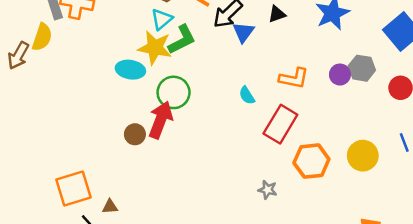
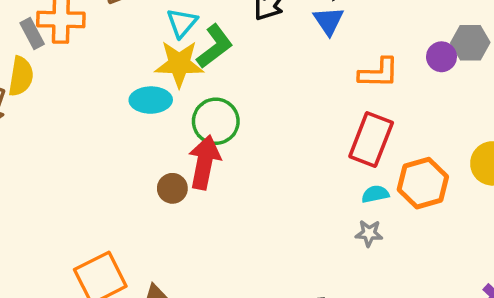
blue triangle: (243, 32) -> (329, 21), moved
cyan semicircle: (247, 95) -> (375, 194), moved, turned 120

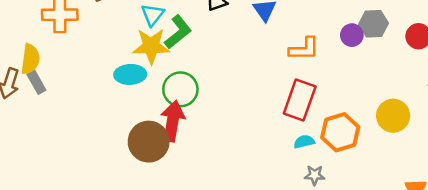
gray rectangle: (32, 34) -> (36, 82), moved
brown circle: (172, 188) -> (149, 142), size x1.8
gray star: (369, 233) -> (315, 175), moved

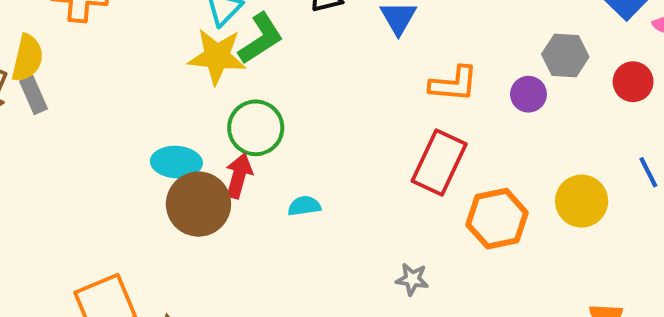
purple circle: (352, 35) -> (528, 94), moved
cyan ellipse: (130, 74) -> (176, 162), moved
red arrow: (173, 121) -> (239, 176), size x0.7
cyan semicircle: (304, 142) -> (304, 206), moved
gray star: (315, 175) -> (412, 279), moved

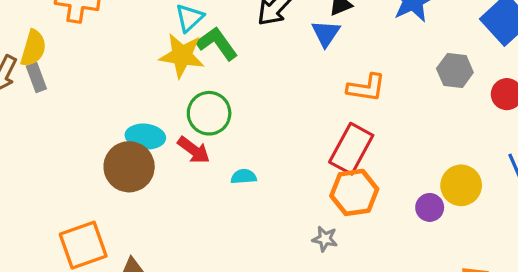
green L-shape: (261, 38) -> (217, 43), turned -96
purple circle: (528, 94) -> (430, 207), moved
red arrow: (239, 176) -> (194, 150), turned 108
brown circle: (198, 204) -> (129, 167), moved
orange hexagon: (497, 219) -> (354, 192), moved

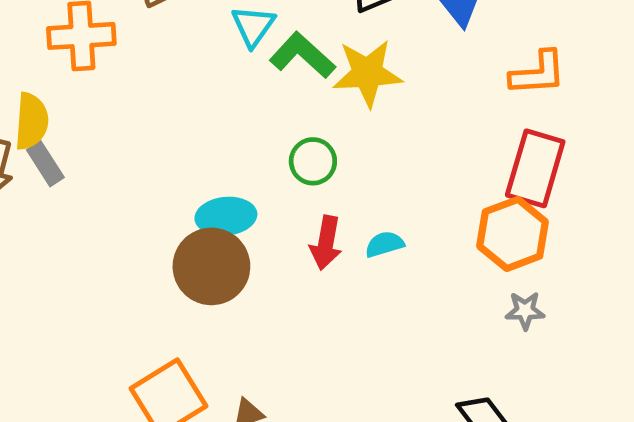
yellow star: (182, 56) -> (367, 73), moved
green circle: (209, 113) -> (313, 161), size x0.7
red arrow: (194, 150) -> (326, 243), moved, turned 76
orange hexagon: (354, 192) -> (512, 234), moved

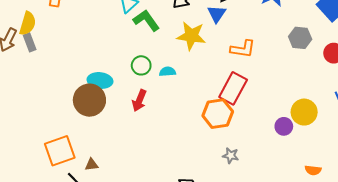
yellow star: (367, 73) -> (191, 36), moved
cyan semicircle: (385, 244) -> (167, 72), moved
gray star: (525, 311) -> (231, 156), moved

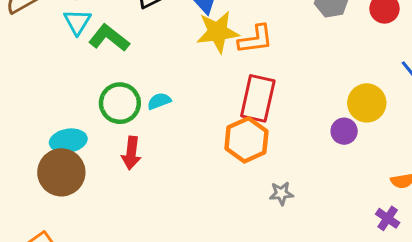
yellow star: (191, 36) -> (218, 32), moved
green circle: (141, 65) -> (120, 103), size x1.4

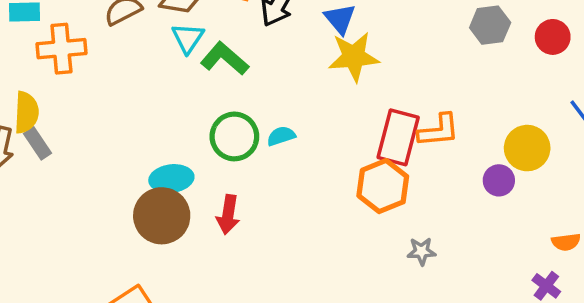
orange L-shape: (256, 39) -> (439, 130), moved
red arrow: (131, 153) -> (228, 215), moved

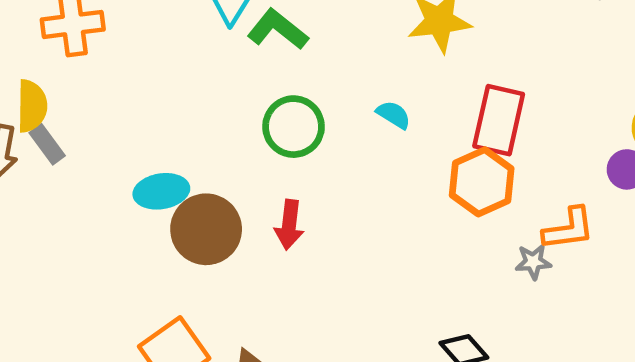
orange L-shape: (439, 130) -> (569, 229), moved
cyan semicircle: (281, 136) -> (394, 115), moved, turned 52
cyan ellipse: (171, 179) -> (161, 191), moved

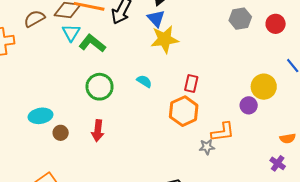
red rectangle: (499, 120) -> (191, 84), size x0.6
brown circle: (206, 229) -> (61, 133), size x0.5

